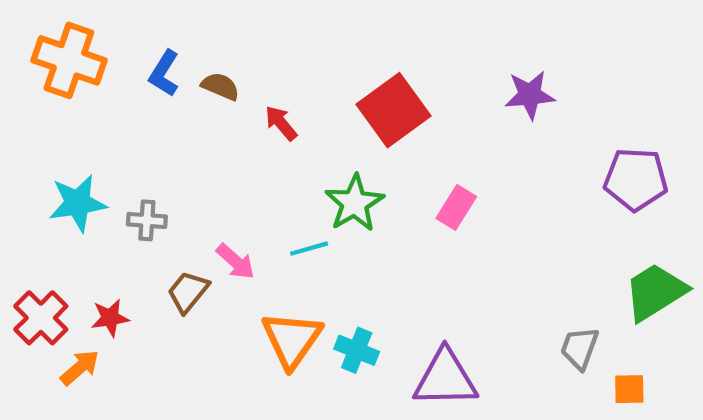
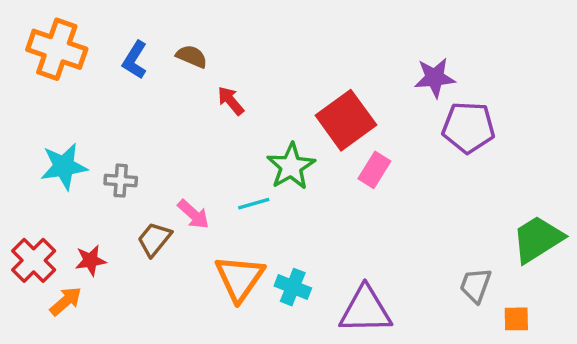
brown semicircle: (220, 86) -> (192, 56), moved
red square: (393, 110) -> (346, 120), moved
purple pentagon: (636, 179) -> (468, 127), moved

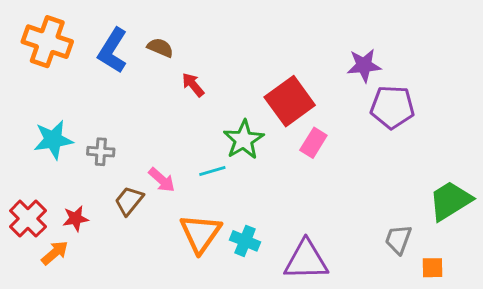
blue L-shape: (135, 60) -> (113, 51), size x1.4

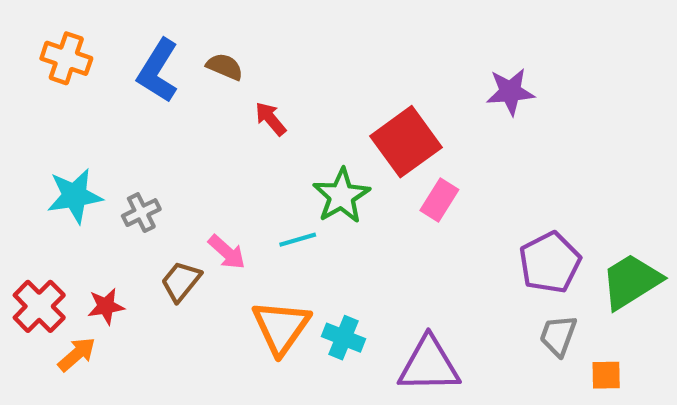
orange cross: (47, 42) -> (66, 58), size x0.7
purple pentagon: (392, 107) -> (550, 263), moved, turned -30
gray cross: (101, 152) -> (141, 213), turned -30

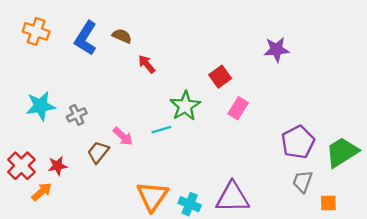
red square: (406, 142) -> (220, 77), size x0.6
orange triangle: (281, 327) -> (152, 196), moved
cyan cross: (344, 338) -> (190, 204), moved

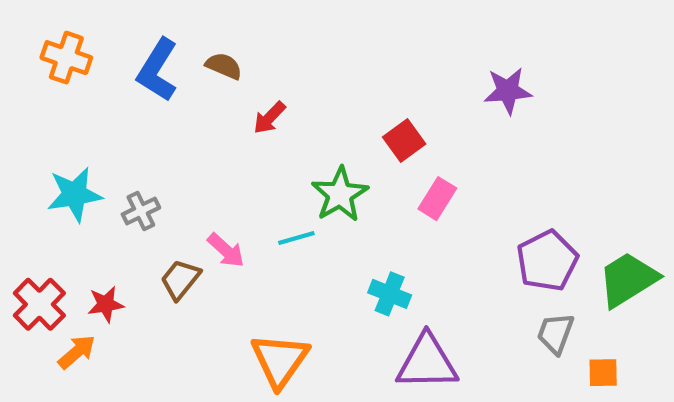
red arrow: (147, 64) -> (269, 118), turned -96
cyan cross: (190, 204) -> (390, 294), moved

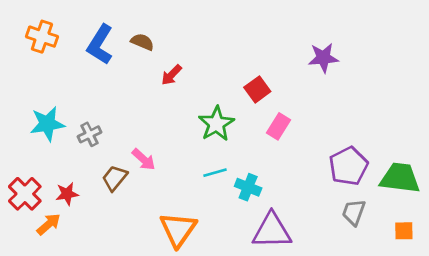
cyan line: (296, 238) -> (215, 173), moved
green trapezoid: (628, 279) -> (400, 178), turned 39
orange square: (603, 373) -> (404, 231), moved

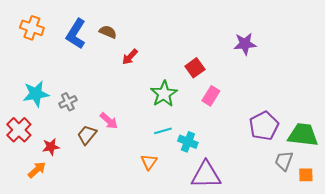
red cross: (25, 194) -> (19, 130), moved
gray trapezoid: (354, 212) -> (284, 161), moved
orange triangle: (178, 229) -> (149, 162), moved, size x0.6

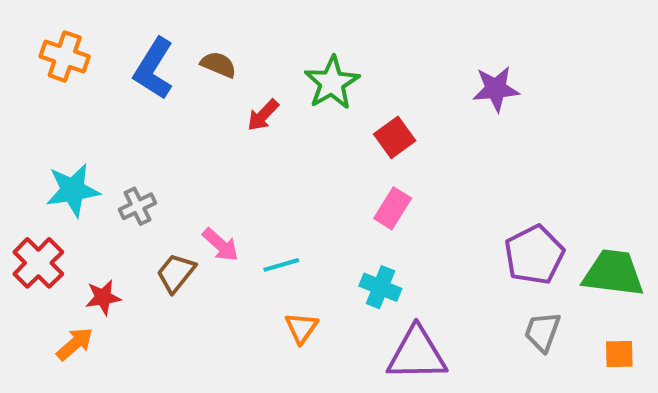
green star: (164, 94) -> (332, 83), moved
pink rectangle: (211, 96) -> (393, 208), moved
cyan line: (163, 131) -> (281, 265), moved
gray trapezoid: (284, 161) -> (542, 332), moved

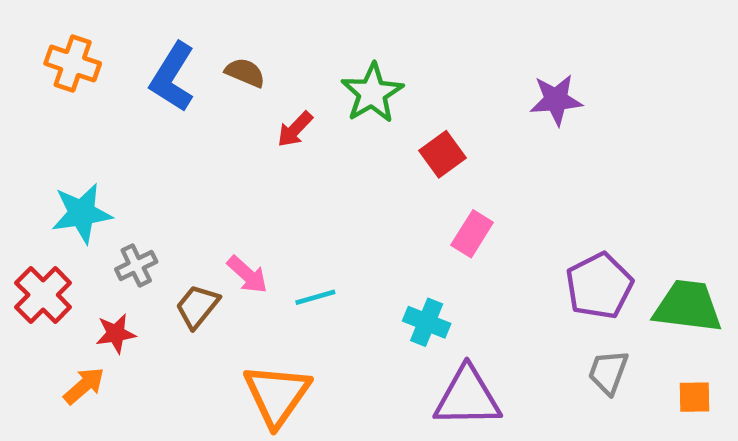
gray cross: (138, 206) -> (136, 265), moved
pink rectangle: (393, 208) -> (472, 234), moved
orange triangle: (301, 328) -> (277, 395), moved, size x1.8

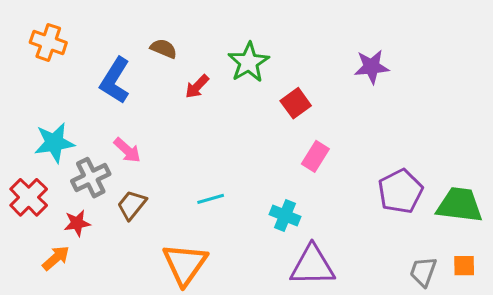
blue L-shape: (172, 77) -> (115, 80), moved
gray cross: (136, 265) -> (91, 178), size x1.4
pink arrow: (247, 275) -> (127, 150), moved
gray trapezoid: (608, 372) -> (423, 272), moved

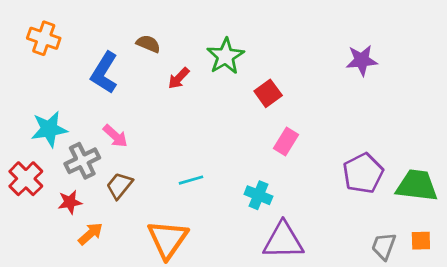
purple star: (372, 67) -> (362, 60), moved
orange arrow: (56, 258) -> (91, 234), moved

